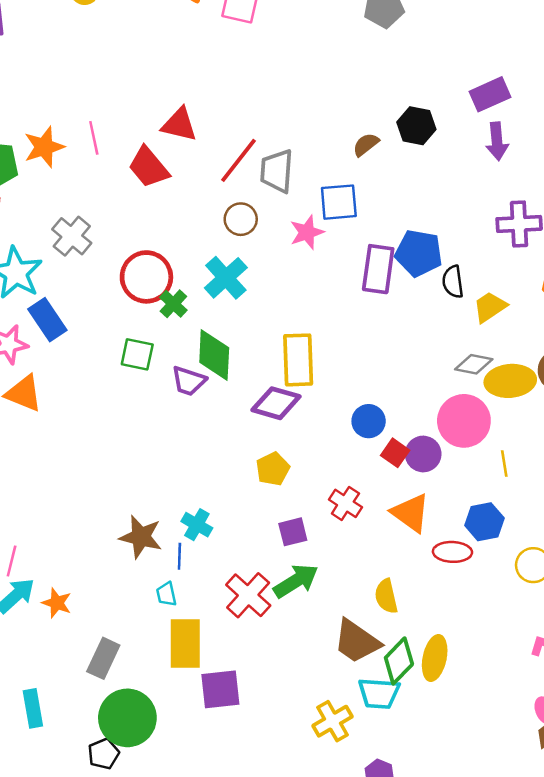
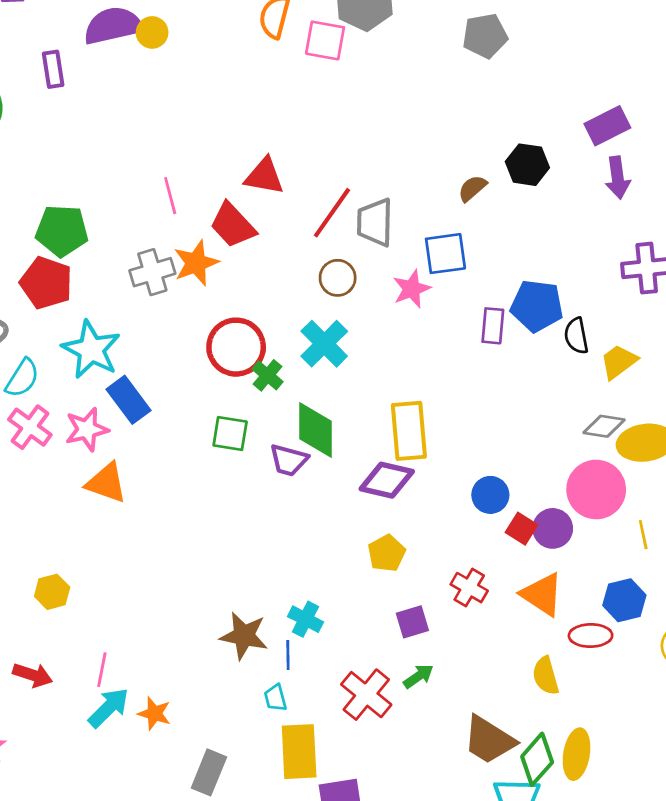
orange star: (44, 147) -> (196, 263), moved
gray cross: (72, 236) -> (152, 272), moved, turned 36
purple rectangle: (378, 269) -> (493, 326), size x0.7
green arrow: (296, 581) -> (418, 676), size x0.6
yellow semicircle: (386, 596) -> (546, 676), moved

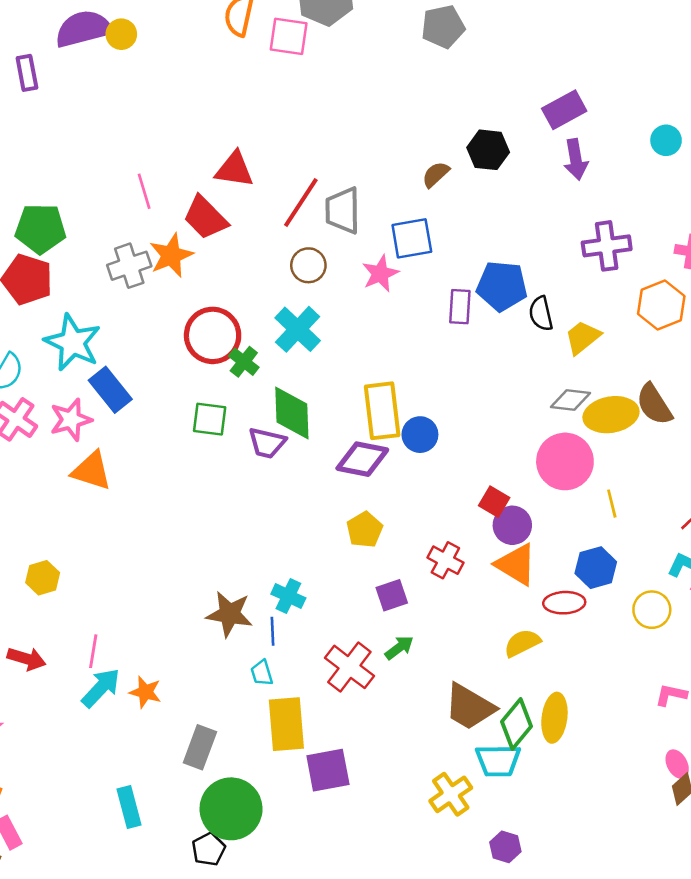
blue circle: (490, 495) -> (420, 435), moved
purple circle: (553, 528) -> (512, 525), moved
yellow semicircle: (546, 676) -> (522, 643), turned 81

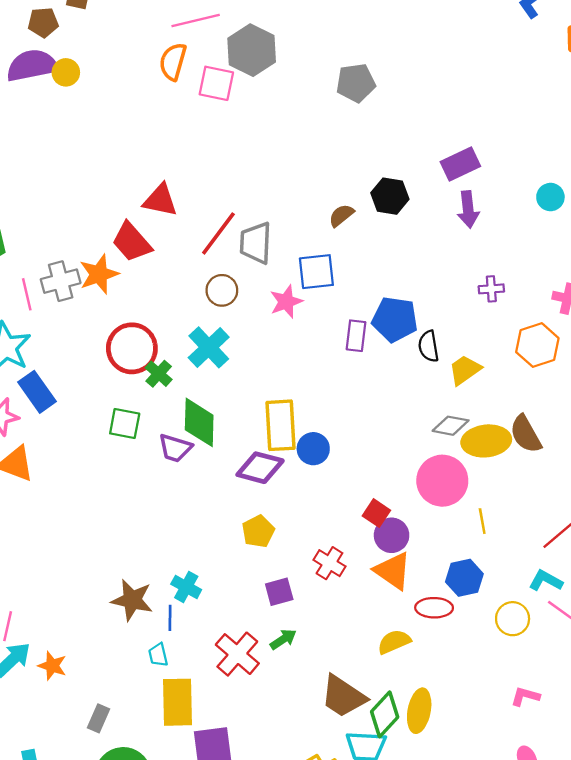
pink line: (144, 191) -> (27, 294), moved
purple cross: (607, 246) -> (491, 289), size x0.6
gray rectangle: (200, 747) -> (99, 718), size x0.7

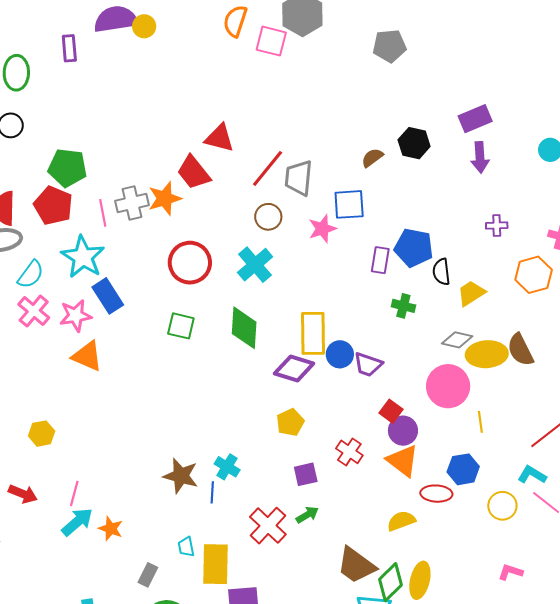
green cross: (159, 374) -> (403, 306), moved, turned -30
purple trapezoid: (175, 448) -> (368, 364), moved
cyan trapezoid: (158, 655) -> (186, 547), moved

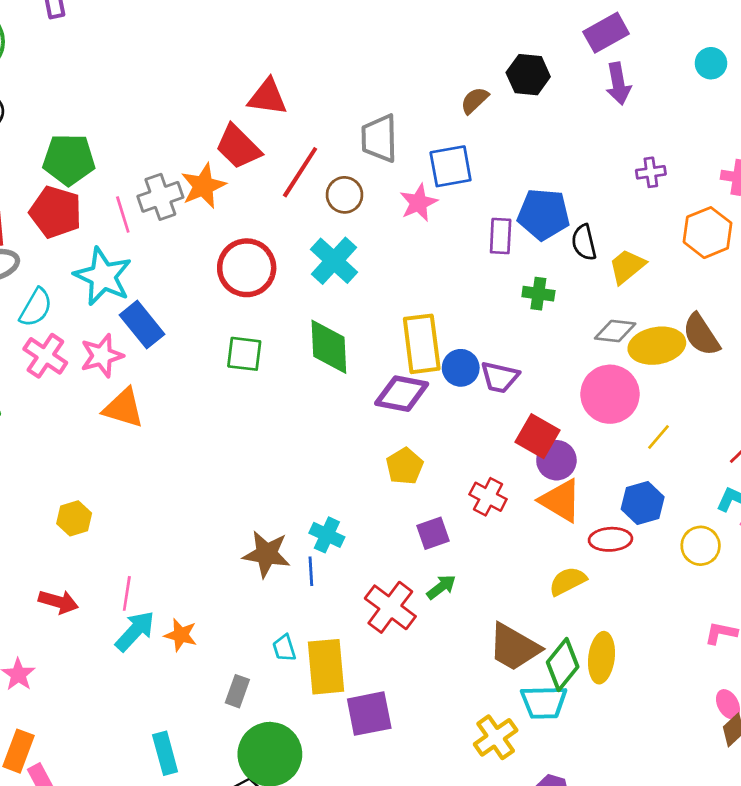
red line: (268, 168) -> (300, 172), moved
red square: (391, 411) -> (538, 436), size x1.4
yellow line: (480, 422) -> (659, 437), turned 55

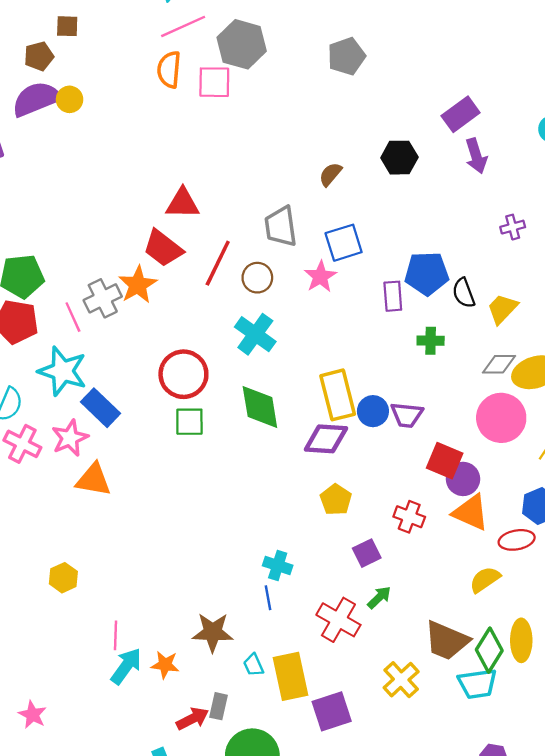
brown semicircle: (475, 100) -> (330, 174), moved
red circle: (247, 268) -> (183, 374), moved
brown star: (266, 554) -> (213, 632), moved
red arrow: (58, 602) -> (193, 719), moved, turned -36
yellow cross: (496, 737) -> (401, 680), moved

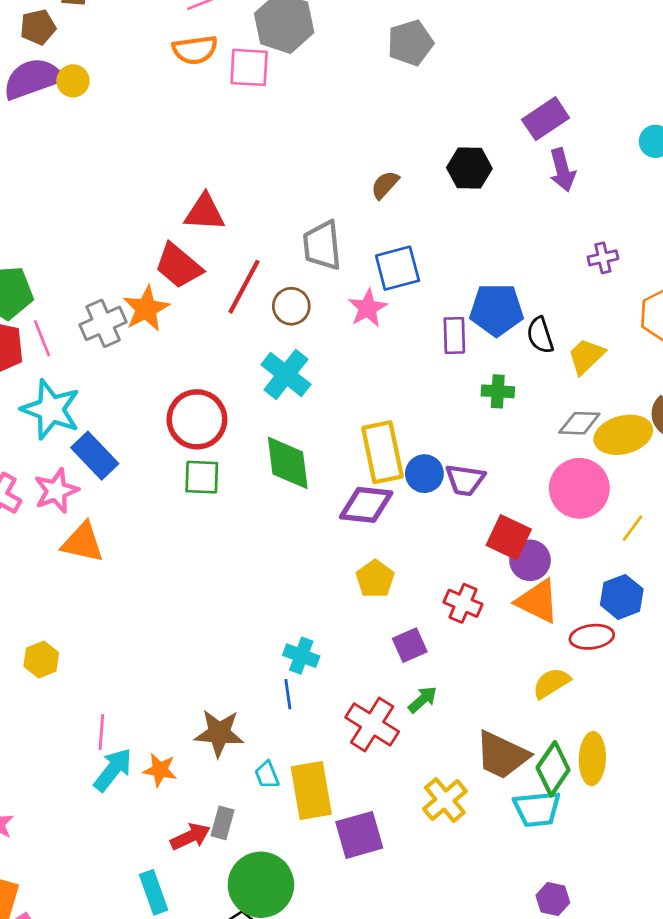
orange semicircle: (169, 70) -> (195, 50), turned -105
pink line: (73, 317) -> (42, 338), moved

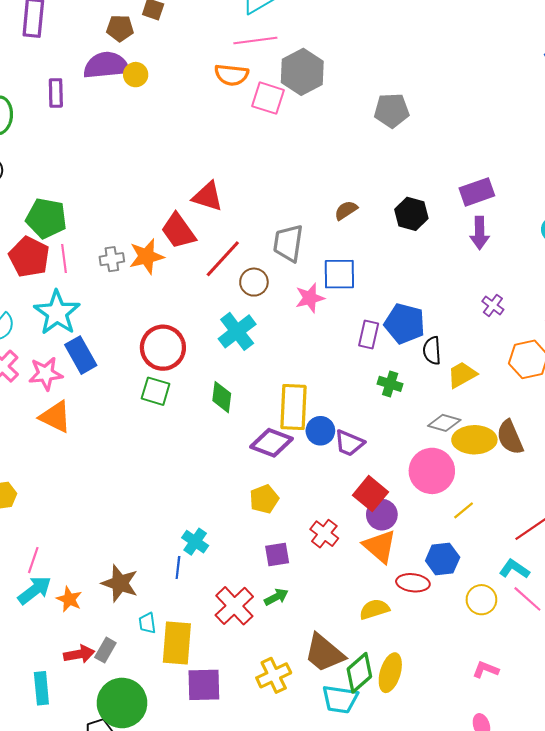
purple cross: (603, 258) -> (493, 305), turned 35
gray cross: (103, 323) -> (112, 259), size x0.7
green diamond: (288, 463) -> (222, 397), size x0.7

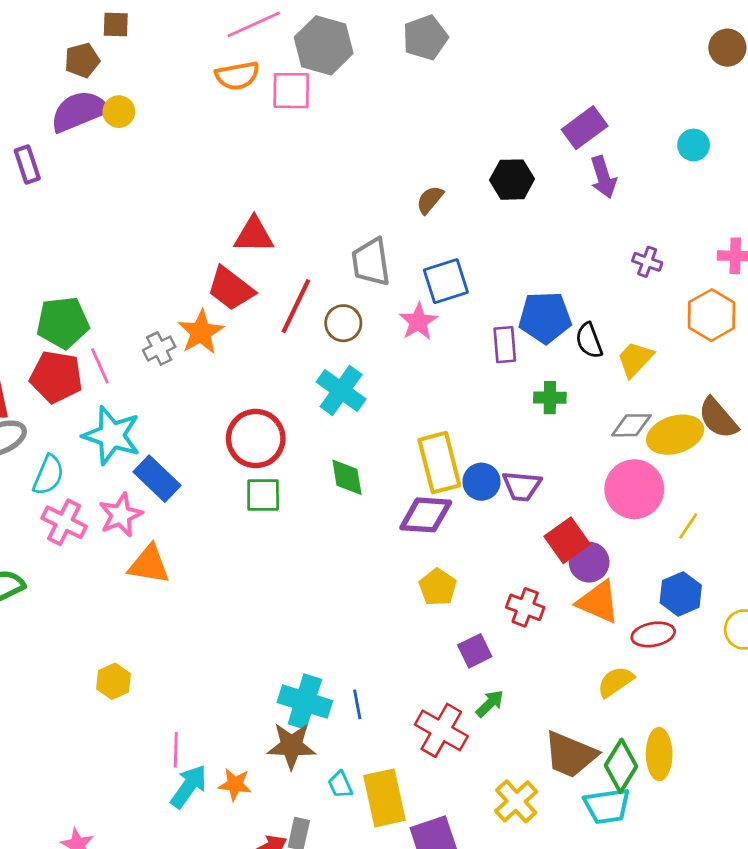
gray pentagon: (392, 110) -> (425, 38), moved
red square: (370, 494) -> (567, 540), turned 32
cyan cross: (195, 542) -> (305, 702), moved, size x1.5

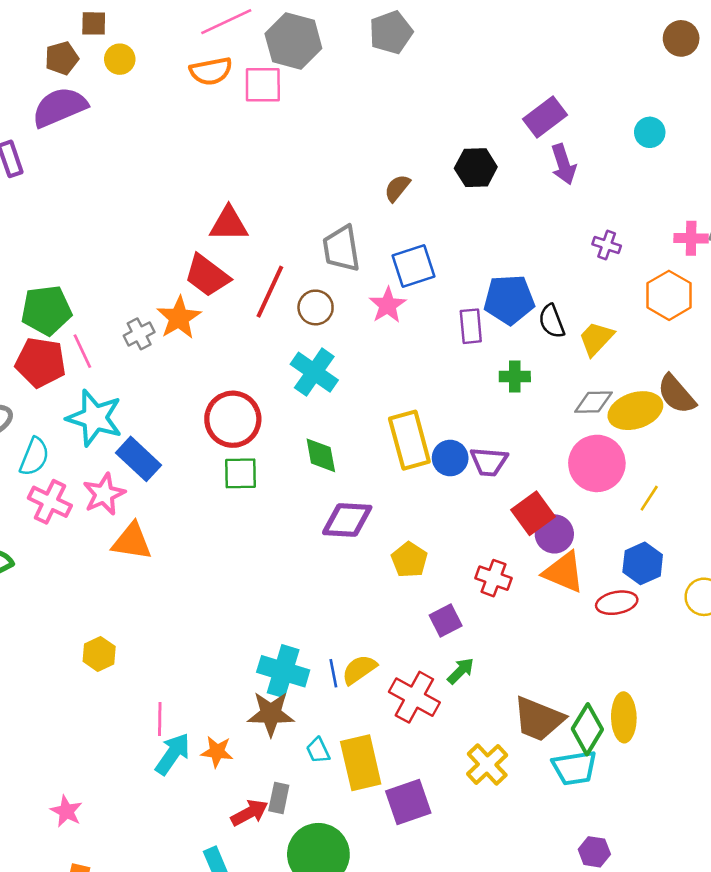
yellow circle: (119, 112) -> (120, 59), moved
purple diamond: (426, 515) -> (347, 520), moved
yellow semicircle: (616, 682) -> (359, 670), moved

